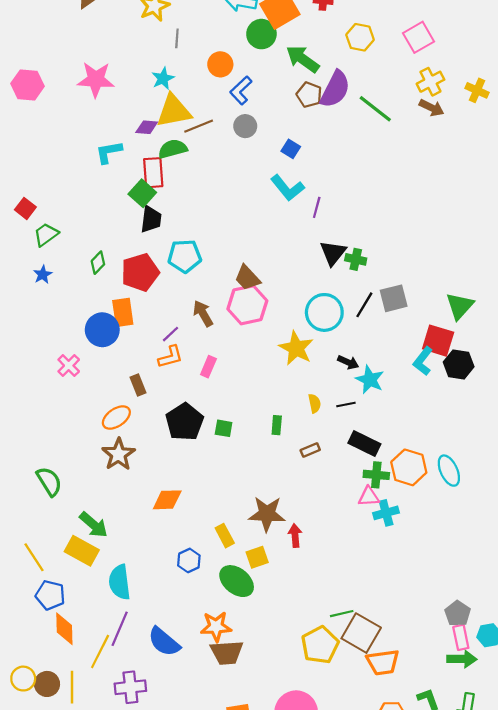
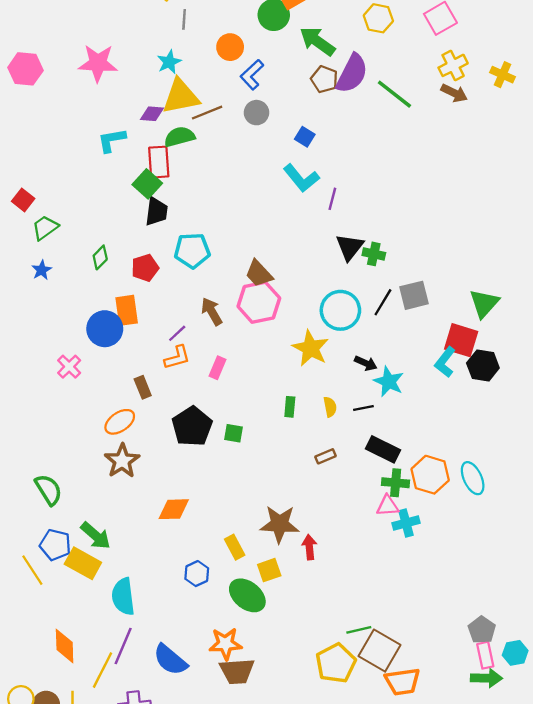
red pentagon: (140, 272) -> (145, 268), size x0.7
green rectangle: (277, 425) -> (290, 407), moved
blue pentagon: (50, 595) -> (55, 545), moved

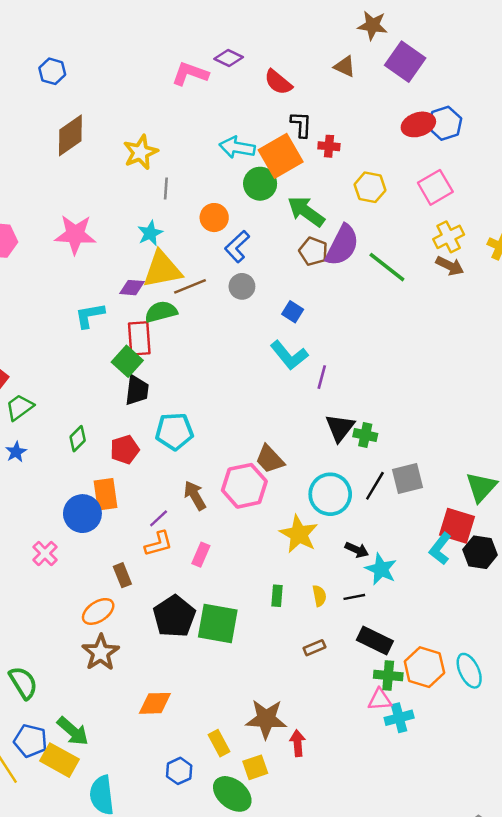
brown trapezoid: (259, 274) -> (270, 459), moved
green square: (234, 433) -> (218, 624), size x2.0

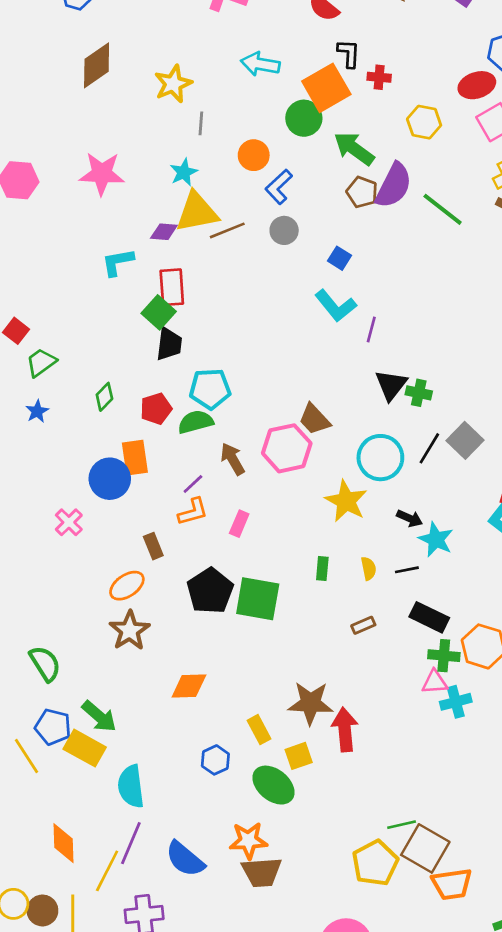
red ellipse: (418, 124) -> (477, 85), moved
cyan arrow: (237, 147) -> (260, 64), moved
green semicircle: (161, 312) -> (196, 422), moved
gray square: (408, 479) -> (465, 440), turned -32
red arrow: (298, 743) -> (345, 730), size x1.5

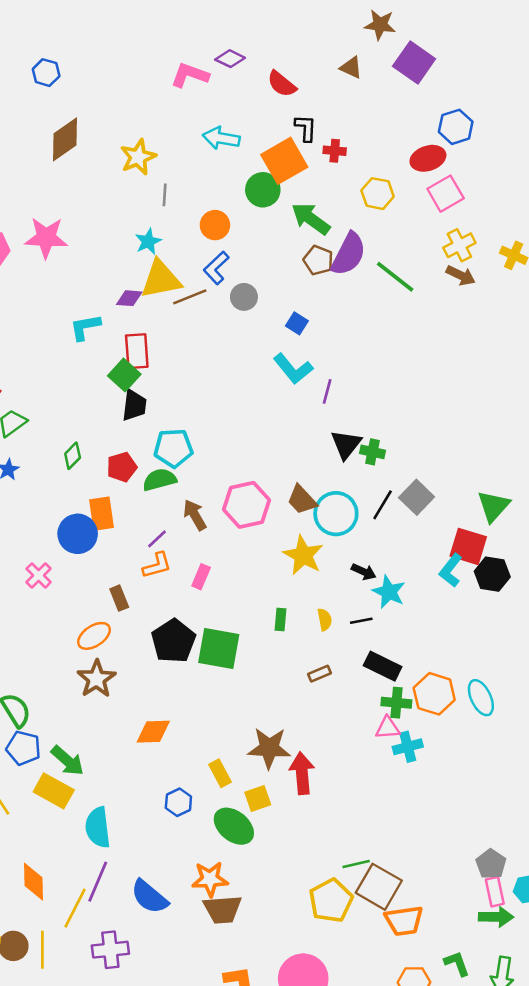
pink star: (102, 174) -> (46, 238), moved
blue L-shape: (279, 187) -> (216, 268), moved
brown trapezoid: (314, 419) -> (302, 500), moved
blue pentagon: (53, 727) -> (23, 748), moved

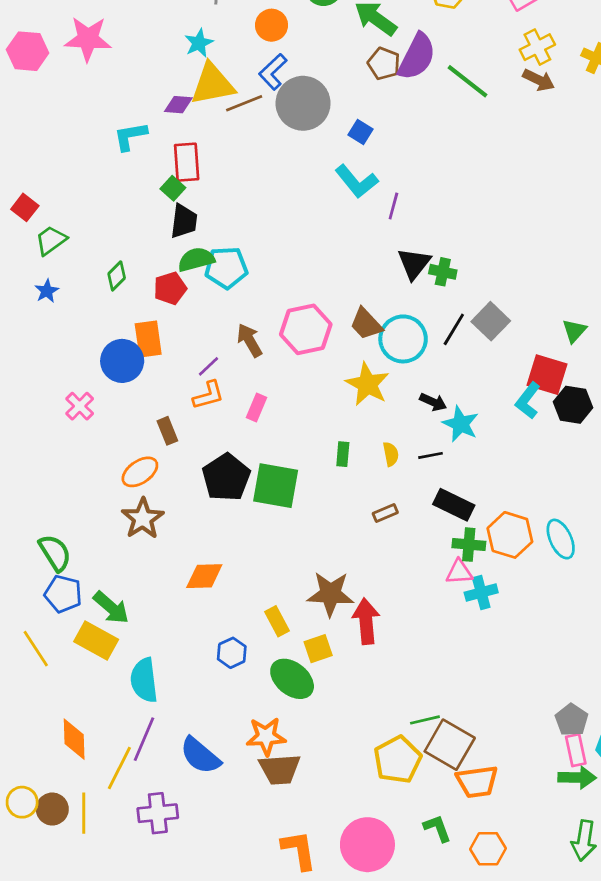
gray circle: (244, 297) -> (303, 103), size x1.8
green square: (124, 375) -> (173, 188), size x0.7
green semicircle: (160, 480) -> (196, 259), moved
green triangle: (493, 506) -> (574, 331), size x0.7
green L-shape: (457, 964) -> (437, 828), moved

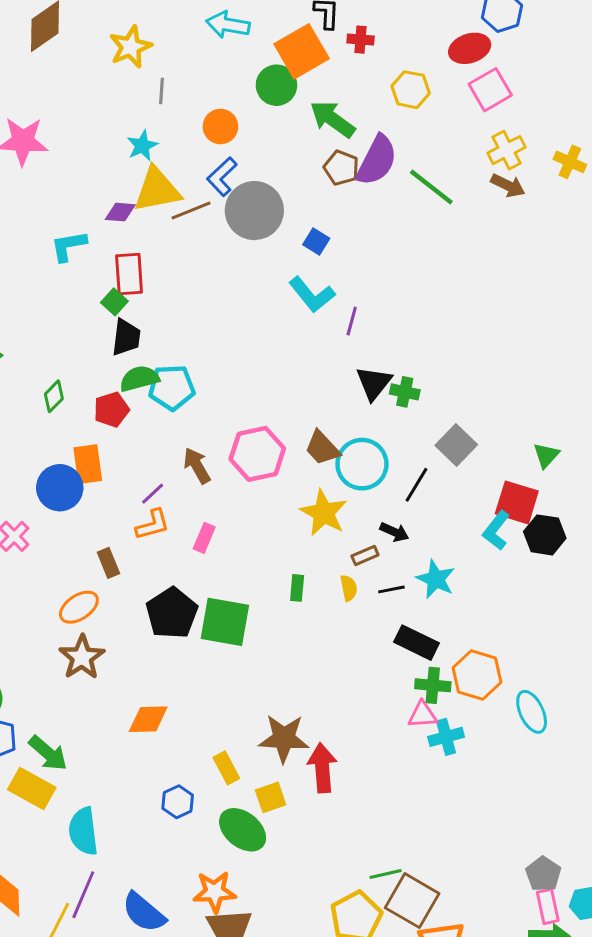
black line: (454, 329) -> (417, 485), moved
cyan star: (461, 424) -> (436, 579), moved
brown rectangle: (385, 513) -> (365, 556), moved
cyan ellipse: (561, 539) -> (532, 712), moved

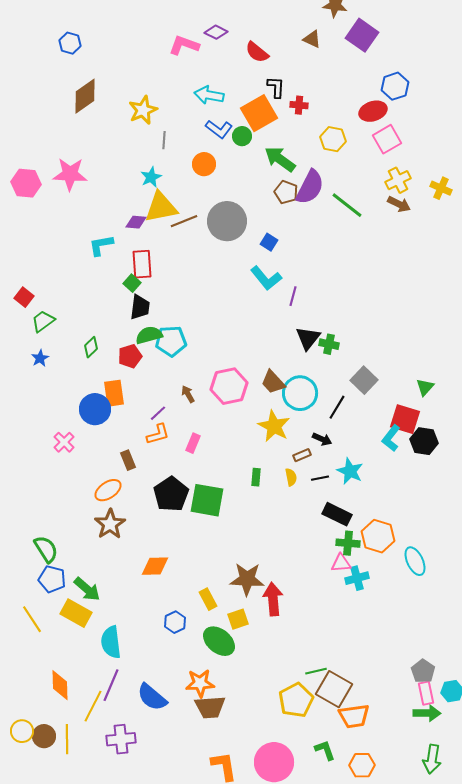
green circle: (276, 85) -> (242, 136), size x0.7
blue L-shape: (222, 177) -> (219, 129), moved, turned -100
brown arrow: (197, 466) -> (188, 394), size x0.7

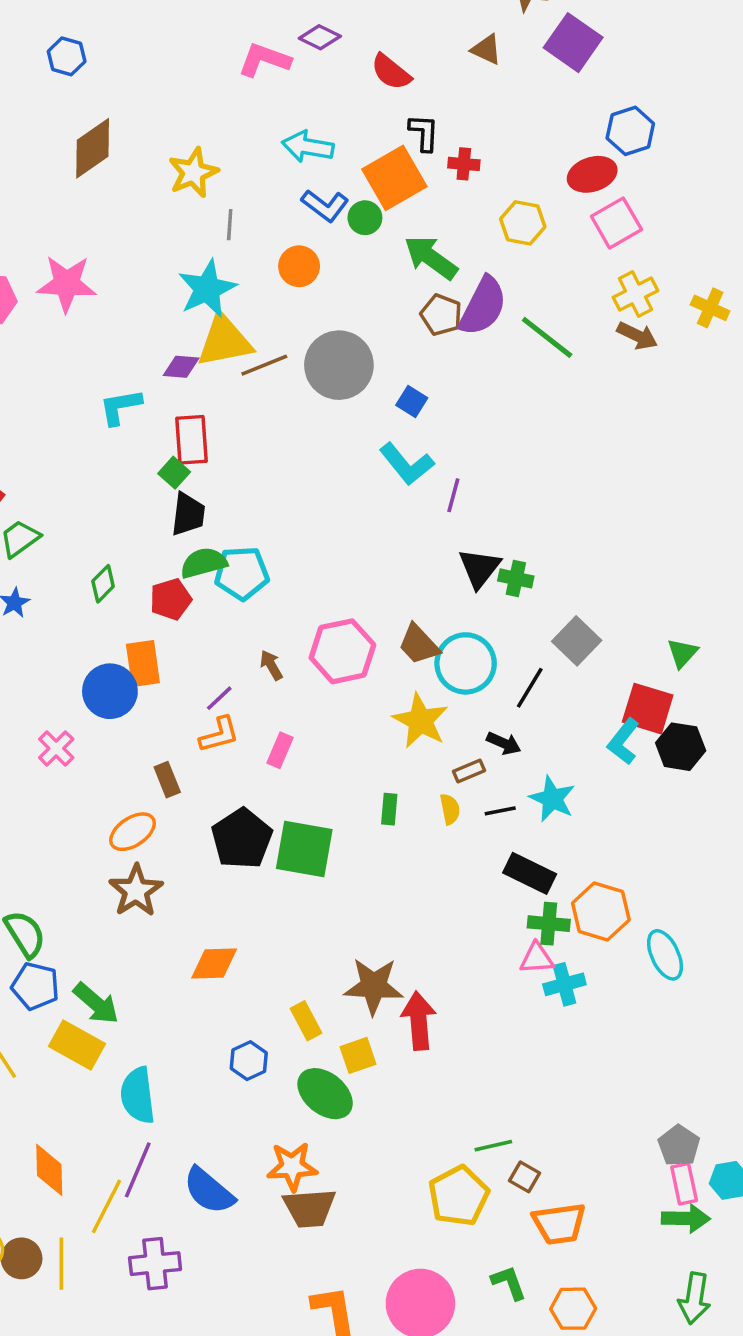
cyan star: (151, 177) -> (207, 289), size x1.6
brown square: (334, 689) -> (525, 1177), size x0.5

